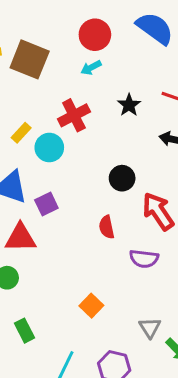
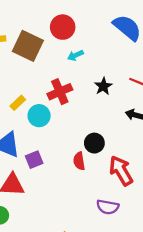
red circle: (95, 35) -> (63, 27), moved
red semicircle: (107, 227) -> (79, 161), moved

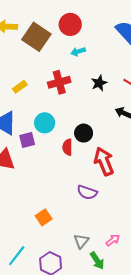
cyan circle: (39, 116) -> (45, 123), moved

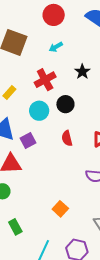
red circle: (70, 24) -> (54, 15), moved
cyan circle: (45, 123) -> (39, 111), moved
black circle: (84, 133) -> (65, 104), moved

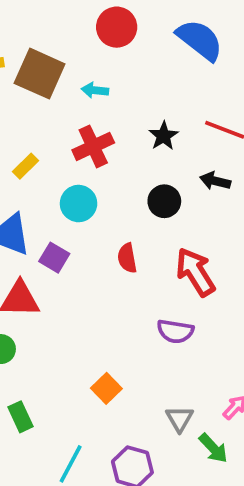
cyan arrow: (56, 47) -> (95, 90), moved, turned 32
black circle: (65, 104) -> (164, 201), moved
purple square: (28, 140) -> (54, 258), turned -35

